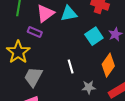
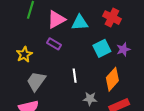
purple rectangle: (35, 32) -> (54, 44), moved
yellow star: (18, 52) -> (24, 54), size x0.7

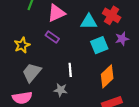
cyan triangle: (80, 23) -> (89, 22), moved
purple star: (123, 49) -> (122, 39), moved
gray star: (90, 99) -> (61, 90), moved

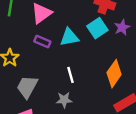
cyan triangle: (89, 22) -> (69, 37), moved
cyan square: (99, 45) -> (97, 28), moved

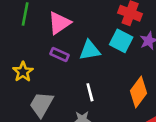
cyan square: (97, 28) -> (121, 41), turned -30

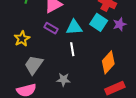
white line: (90, 92) -> (72, 49), moved

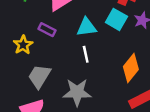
purple rectangle: (51, 28) -> (47, 30), moved
gray star: (63, 80) -> (77, 92), size x1.6

